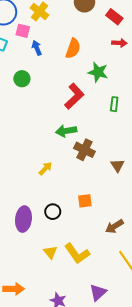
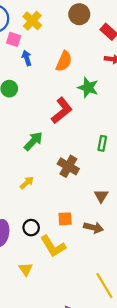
green rectangle: (114, 104) -> (102, 143), moved
green arrow: (66, 131) -> (33, 141), moved, turned 138
brown triangle: (118, 165) -> (101, 196), moved
brown arrow: (114, 226) -> (93, 228), moved, turned -138
yellow L-shape: (77, 254) -> (53, 246), moved

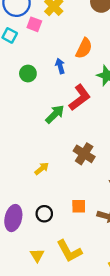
blue arrow: (27, 58) -> (60, 66), moved
green arrow: (33, 141) -> (55, 114), moved
yellow L-shape: (53, 246) -> (69, 251), moved

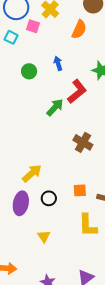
orange semicircle: (84, 48) -> (79, 29), moved
yellow arrow: (42, 169) -> (32, 173), moved, size x1.5
yellow L-shape: (69, 251) -> (88, 225), moved, turned 30

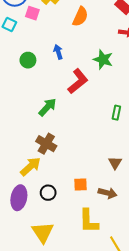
green arrow: (55, 107) -> (48, 107), moved
brown cross: (83, 142) -> (46, 144), moved
yellow triangle: (44, 236) -> (43, 232), size x1.6

